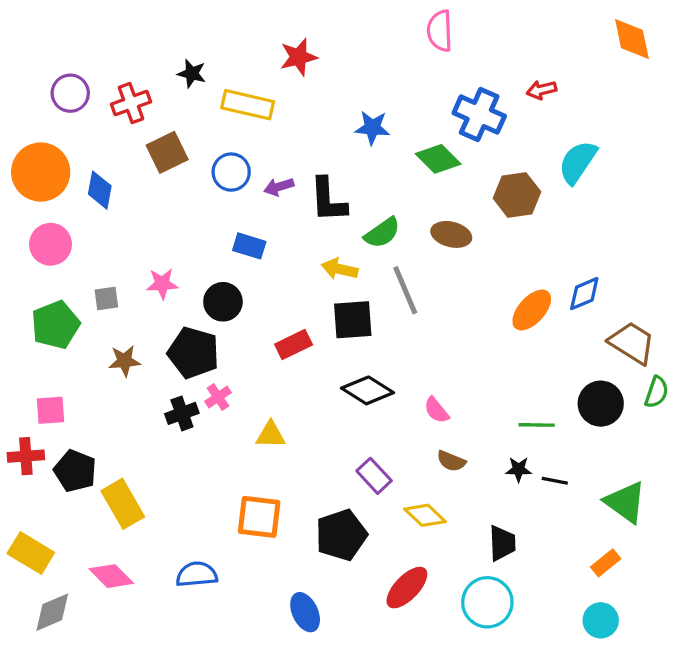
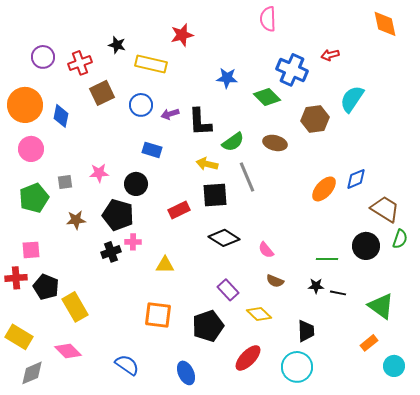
pink cross: (218, 397) -> (133, 242), turned 35
blue semicircle: (197, 574) -> (127, 365), moved, turned 40
cyan circle: (601, 620) -> (394, 366), moved

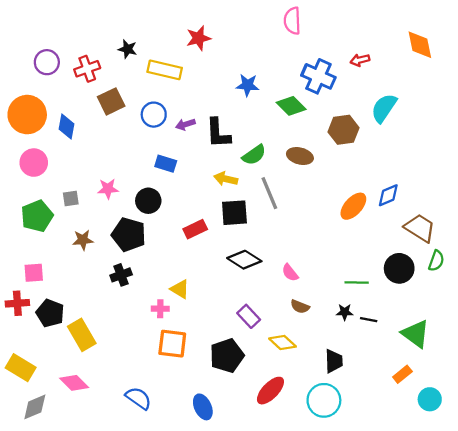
orange diamond: (385, 24) -> (420, 45), moved
pink cross: (133, 242) -> (160, 309), moved
yellow triangle: (165, 265) -> (180, 289), turned 30

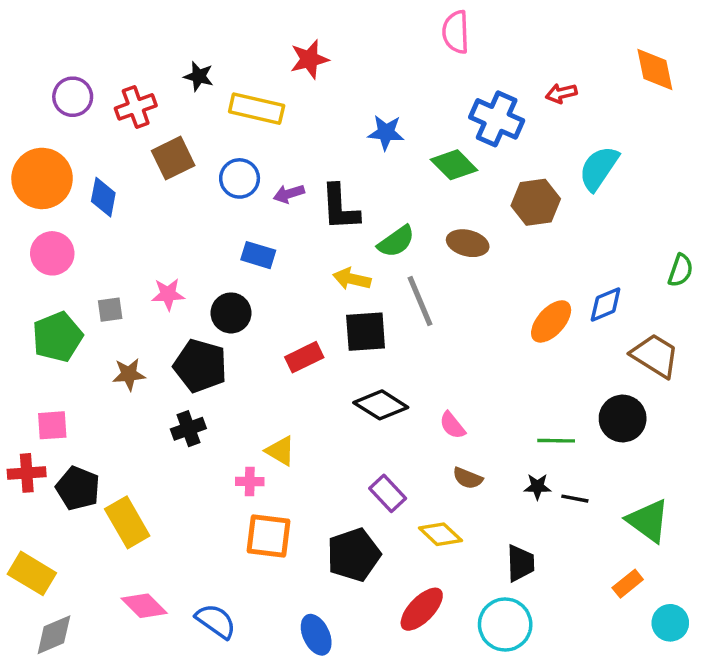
green semicircle: (436, 261) -> (680, 270), moved
pink diamond: (74, 383) -> (144, 606), moved

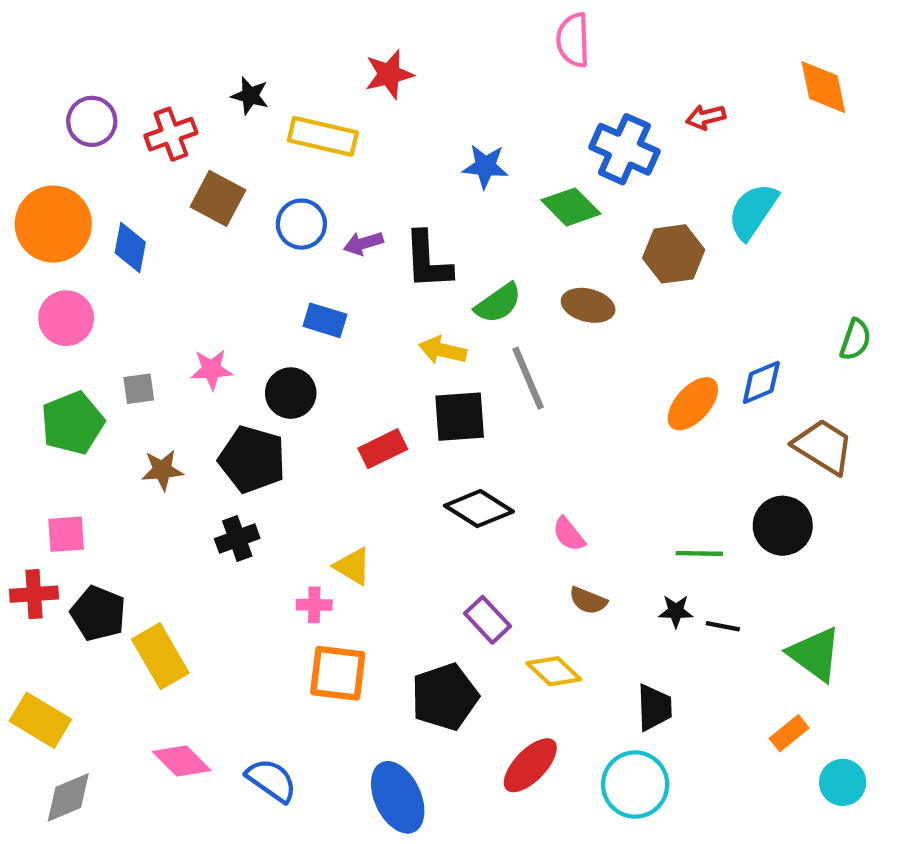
brown square: (173, 158) -> (218, 198), turned -36
blue ellipse: (316, 635) -> (398, 797), size x1.4

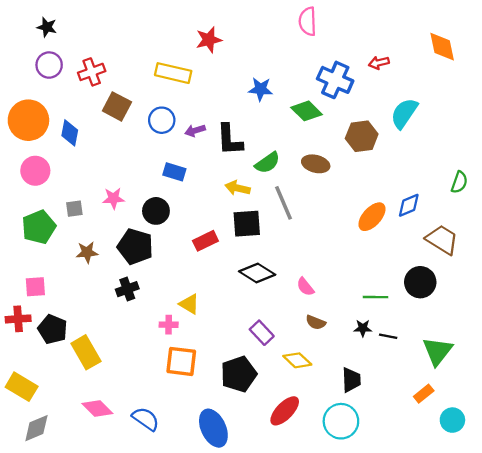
black star: (250, 96) -> (47, 27), moved
green triangle: (815, 654) -> (437, 351), turned 32

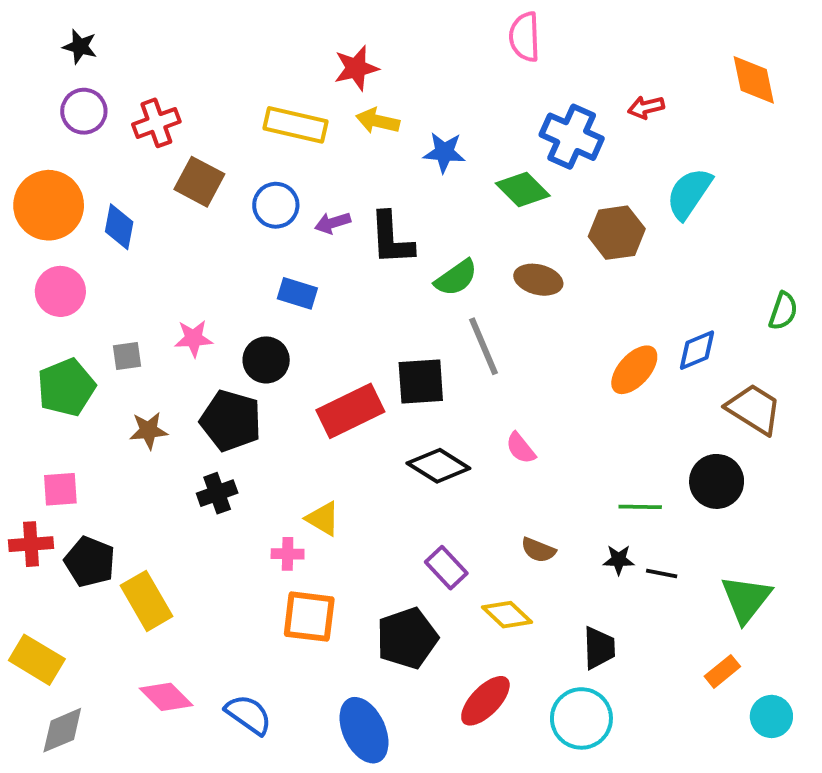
yellow arrow: (238, 188) -> (378, 121), moved
red rectangle: (205, 241) -> (350, 411), size x1.5
pink semicircle: (305, 287) -> (521, 448), moved

